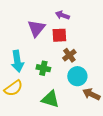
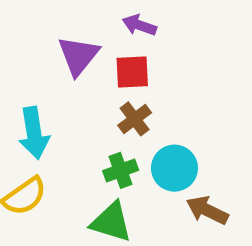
brown cross: (69, 55) -> (135, 119), moved
green cross: (43, 68) -> (121, 170), moved, turned -32

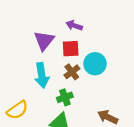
cyan arrow: (34, 133) -> (42, 75), moved
cyan circle: (174, 168) -> (95, 64), moved

